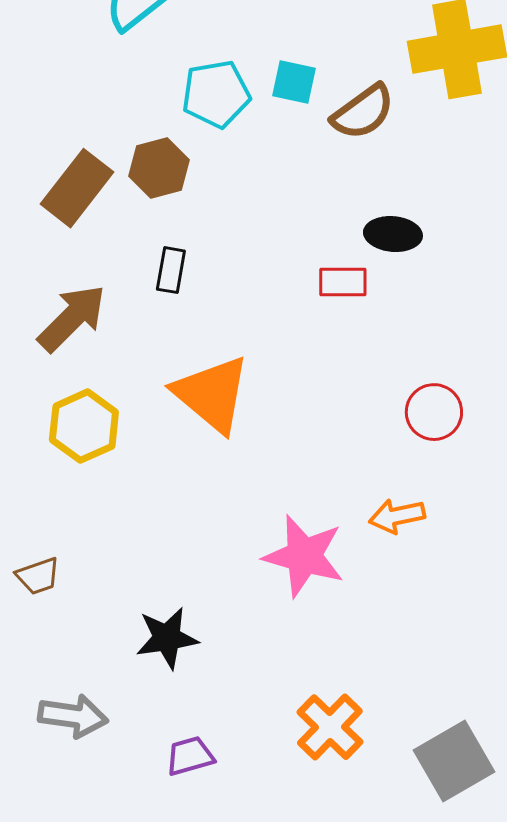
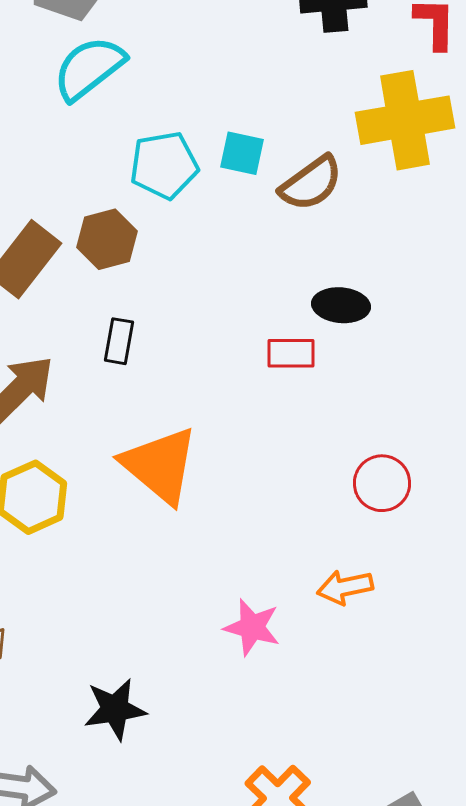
pink star: (304, 556) -> (252, 627), size x0.7

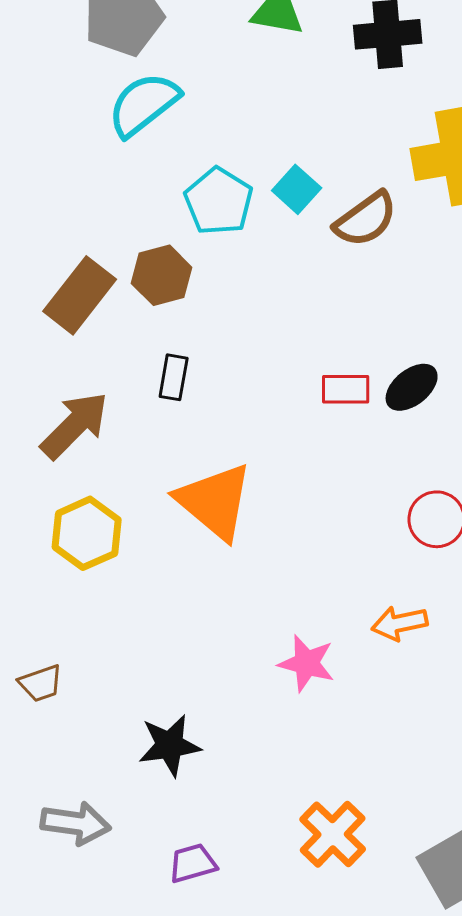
cyan square: (242, 153) -> (297, 189), turned 30
cyan pentagon: (164, 165) -> (219, 201), turned -30
black ellipse: (341, 305) -> (412, 387), moved, turned -44

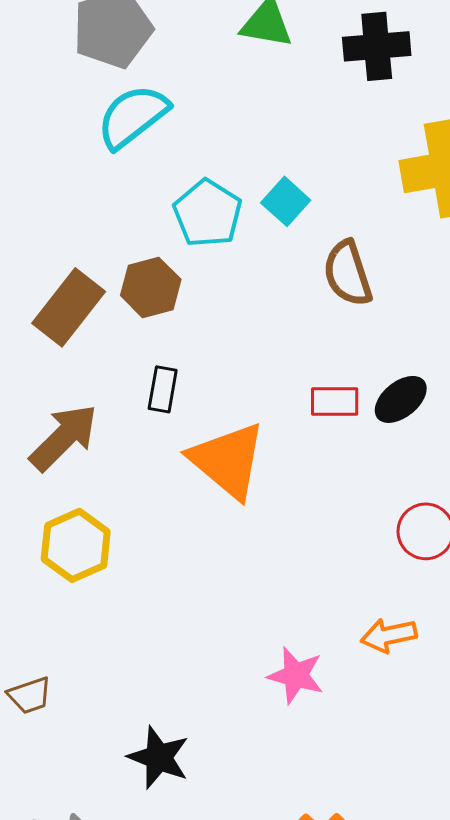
brown semicircle: (366, 219) -> (348, 273), moved, turned 108
orange triangle: (215, 501) -> (228, 460), moved
black star: (170, 745) -> (159, 757), turned 30

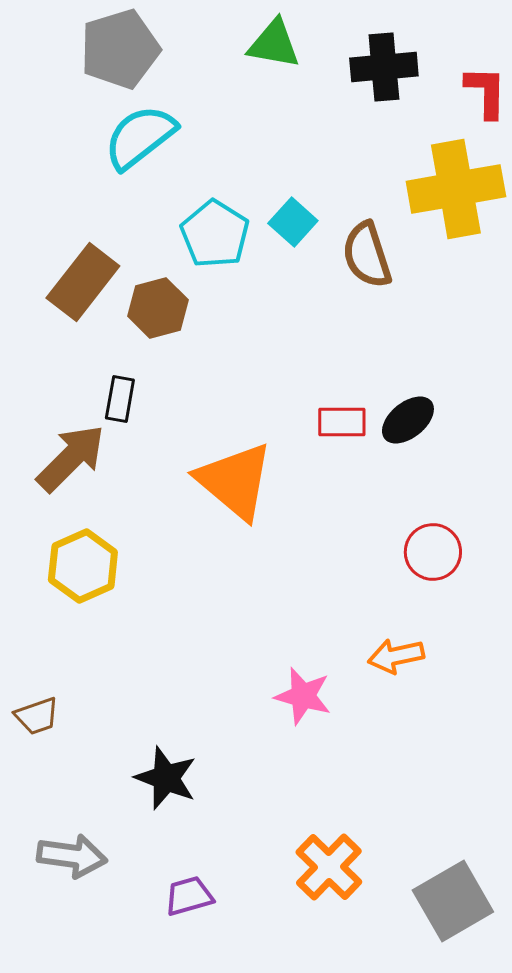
brown semicircle: (348, 273) -> (367, 255), moved
brown rectangle: (69, 307) -> (83, 282), moved
black rectangle: (163, 389) -> (120, 399), moved

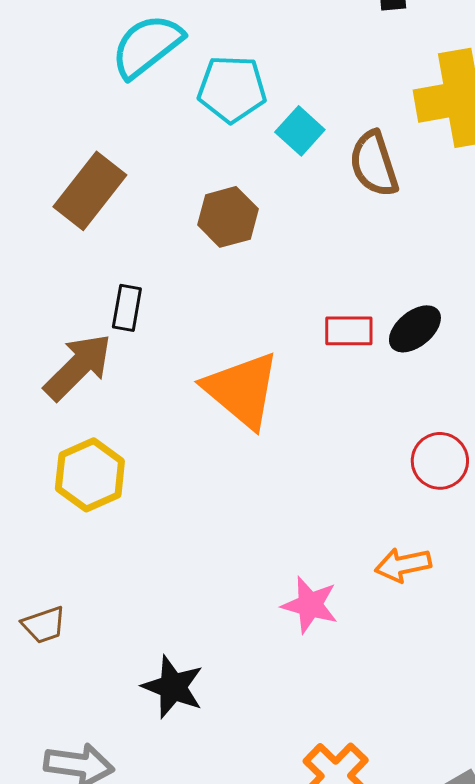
cyan pentagon: (215, 234) -> (232, 89), moved, turned -30
brown hexagon: (158, 308) -> (228, 217), moved

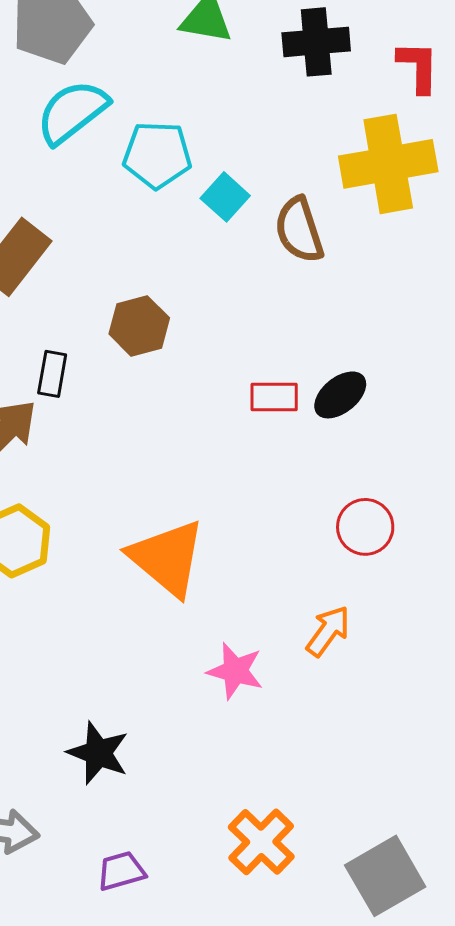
brown hexagon: (228, 217) -> (139, 326), moved
orange triangle: (242, 390) -> (167, 558), moved
orange arrow: (403, 565) -> (328, 631), turned 138

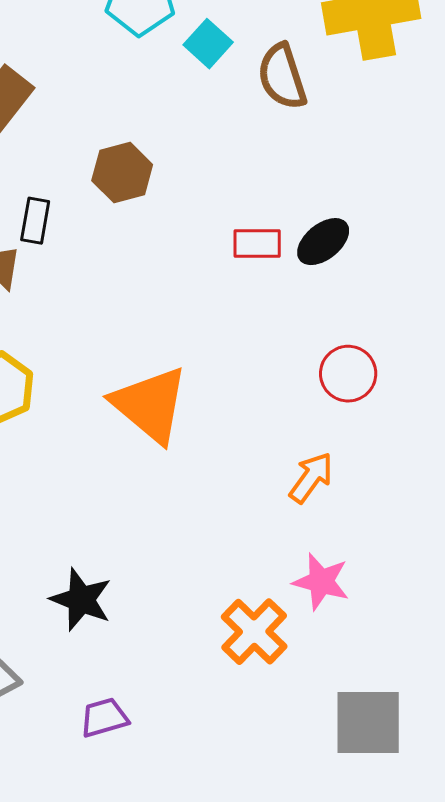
pink star: (235, 671) -> (321, 582), moved
orange cross: (261, 842) -> (254, 632), moved
gray square: (385, 876) -> (368, 723), turned 30

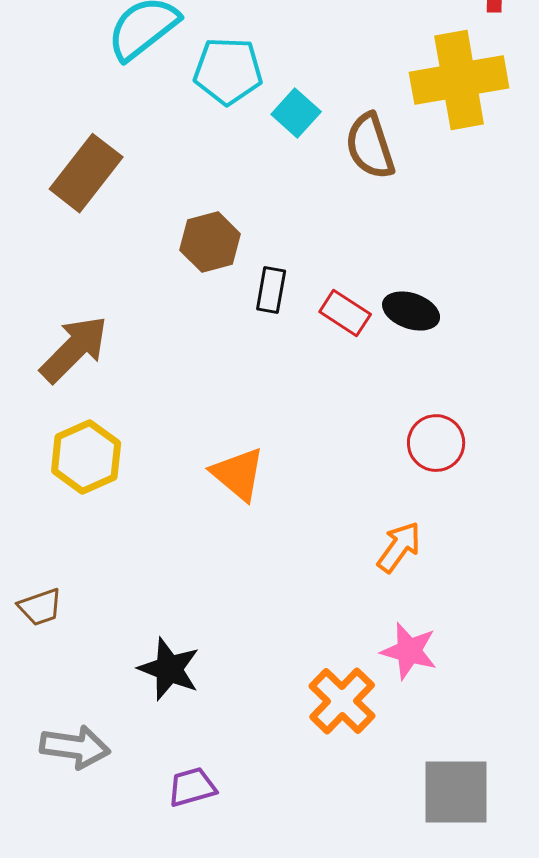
black rectangle: (35, 221) -> (271, 290), moved
black ellipse: (323, 242) -> (411, 311), turned 58
red rectangle: (257, 244) -> (345, 313), turned 33
orange triangle: (150, 405) -> (238, 474), size x0.7

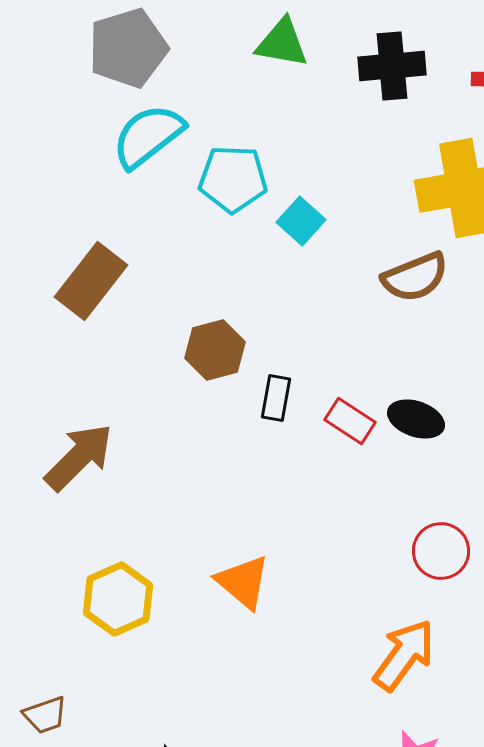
brown semicircle: (370, 146) -> (415, 277), moved, turned -94
yellow hexagon: (86, 457) -> (118, 599), moved
orange arrow: (399, 547) -> (404, 655), size x1.4

